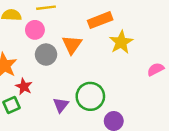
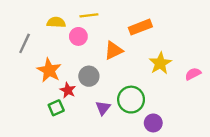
yellow star: (121, 42) -> (160, 63), moved
orange triangle: (72, 45) -> (113, 50), turned 30
gray circle: (46, 55) -> (89, 76), moved

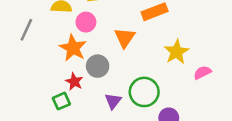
orange triangle: (113, 50) -> (125, 38), turned -30
orange star: (49, 70) -> (73, 48), moved
pink semicircle: (193, 74) -> (202, 73), moved

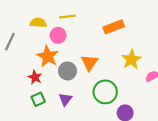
orange triangle: (125, 38) -> (89, 63), moved
red star: (74, 82) -> (35, 77), moved
purple triangle: (113, 101) -> (65, 99), moved

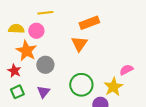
yellow semicircle: (38, 23) -> (16, 29), moved
yellow star: (131, 59) -> (113, 87), moved
orange triangle: (89, 63) -> (79, 44), moved

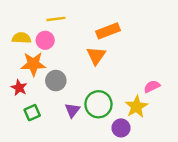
orange star: (26, 51) -> (33, 64), turned -30
green square: (17, 92) -> (32, 113), moved
purple triangle: (43, 92) -> (72, 110), moved

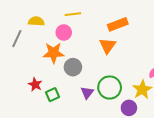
yellow semicircle: (21, 38) -> (36, 21), moved
red star: (19, 88) -> (35, 84), moved

